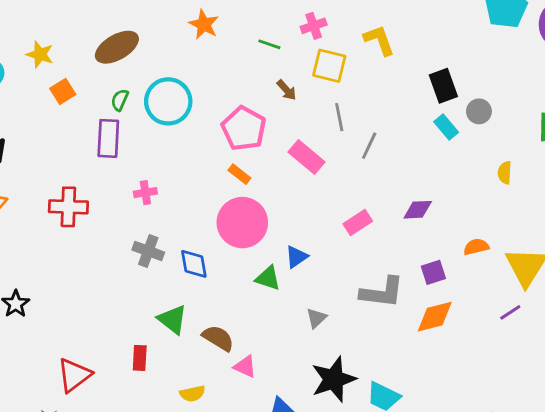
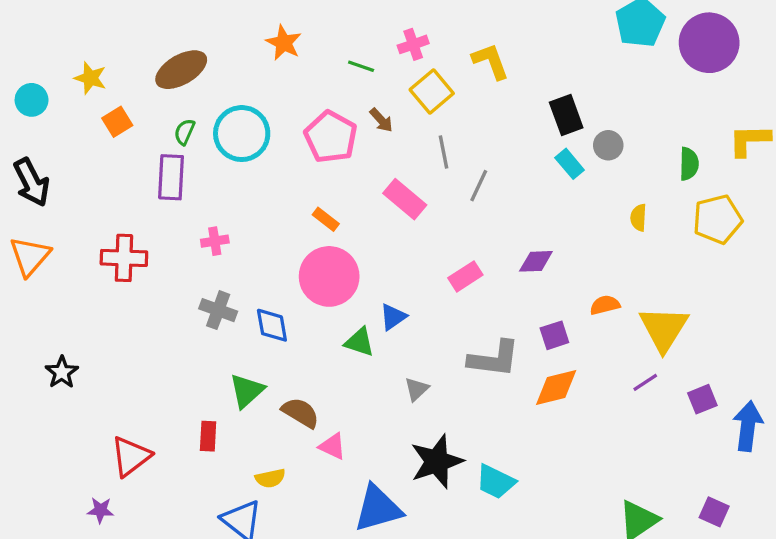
yellow square: (329, 66) -> (432, 91), turned 36
pink pentagon: (244, 128) -> (331, 137), moved
green triangle: (172, 319) -> (247, 391), turned 40

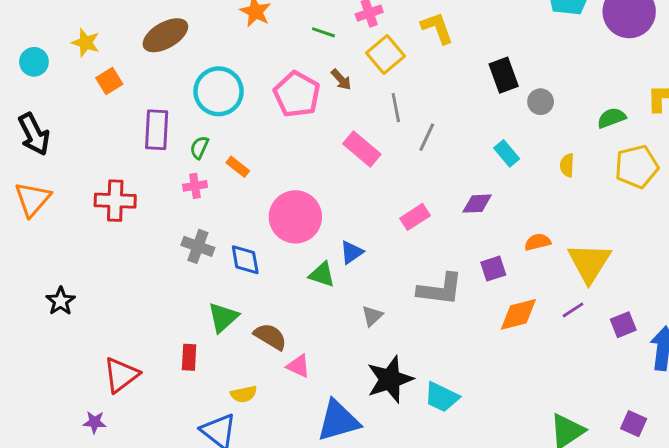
green semicircle: (185, 132) -> (199, 147), moved
cyan rectangle: (570, 164) -> (507, 153), moved
green semicircle: (689, 164) -> (611, 118), turned -112
orange rectangle: (326, 219) -> (238, 167), moved
orange diamond: (556, 387) -> (518, 314), moved

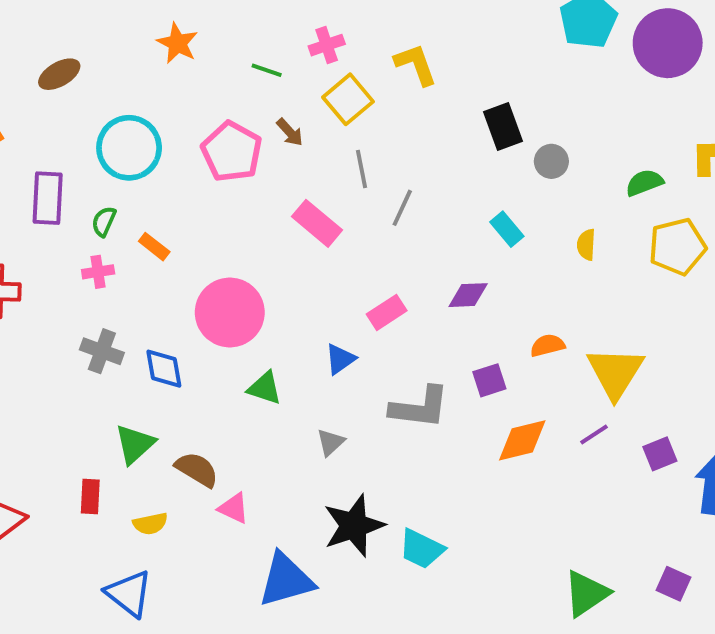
brown ellipse: (165, 35) -> (59, 74), size x0.7
blue triangle: (351, 252) -> (340, 359), moved
yellow semicircle: (244, 394) -> (150, 524), moved

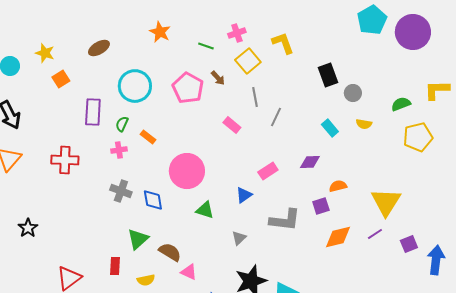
pink rectangle: (317, 223) -> (232, 125), size x0.7
yellow semicircle: (586, 245) -> (364, 124), moved, turned -84
orange semicircle: (548, 345) -> (338, 186), moved

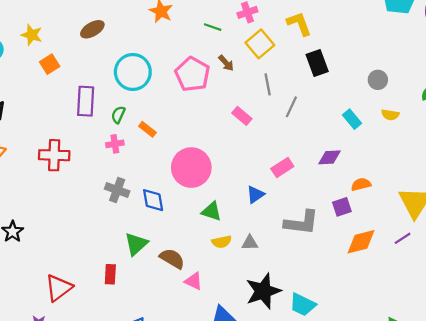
black rectangle: (328, 75) -> (317, 63), moved
gray triangle: (239, 238) -> (250, 243), turned 42
yellow semicircle: (146, 280) -> (222, 242), moved

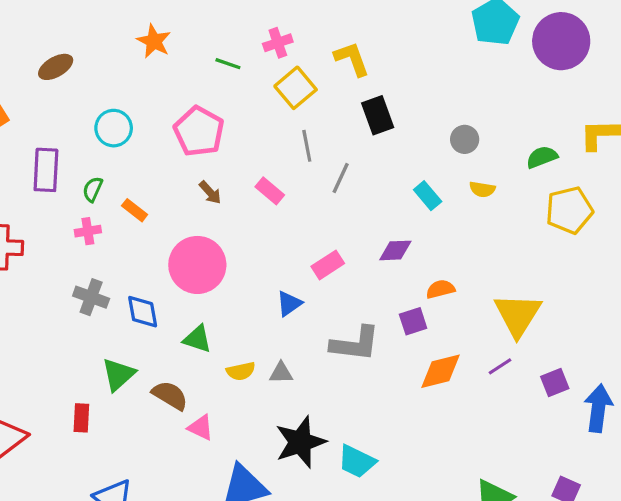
brown arrow: (226, 63) -> (210, 192), moved
cyan circle: (133, 72) -> (114, 128), size x0.7
green triangle: (212, 211) -> (197, 339), moved

